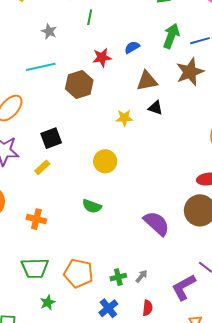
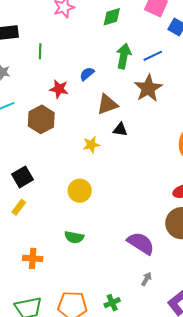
red star: (102, 58) -> (59, 89), turned 30
orange cross: (36, 219) -> (33, 258), moved
gray arrow: (142, 276) -> (146, 279), moved

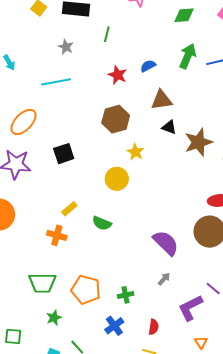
brown star: (148, 88) -> (198, 142), moved
brown hexagon: (41, 119) -> (116, 119), moved
yellow star: (91, 145) -> (136, 152), moved, turned 30
yellow rectangle: (19, 207) -> (69, 209), moved

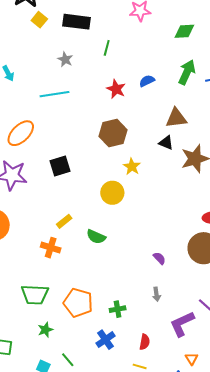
brown triangle: (162, 100) -> (176, 118), moved
purple semicircle: (166, 243) -> (159, 258), size x0.5
gray arrow: (164, 279) -> (157, 294), turned 128

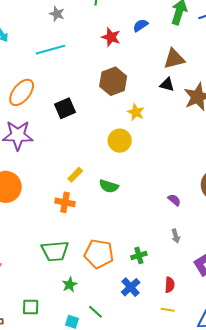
black square: (60, 166) -> (65, 108), moved

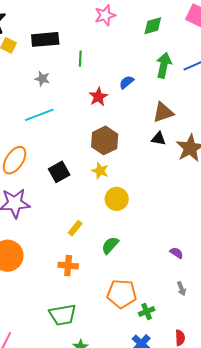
red star: (111, 37) -> (98, 97), turned 30
yellow star: (136, 112) -> (100, 171), moved
yellow rectangle: (75, 175) -> (75, 228), moved
green semicircle: (109, 186) -> (110, 245), turned 120
orange pentagon: (99, 254) -> (122, 294), moved

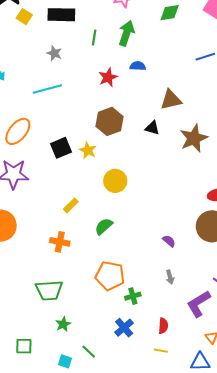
green arrow: (164, 65) -> (126, 33), moved
blue semicircle: (127, 82) -> (138, 66), turned 35
black triangle: (159, 139) -> (152, 128), moved
yellow star: (100, 171) -> (88, 150), moved

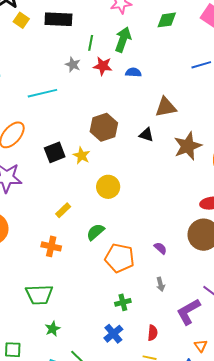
gray star: (54, 53) -> (73, 65), moved
red star: (108, 77) -> (103, 66), moved, turned 30
orange pentagon: (110, 276) -> (119, 258), moved

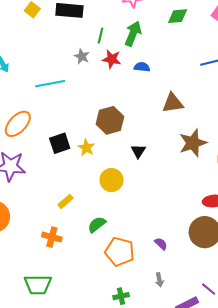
black triangle: (146, 135) -> (138, 151), moved, turned 42

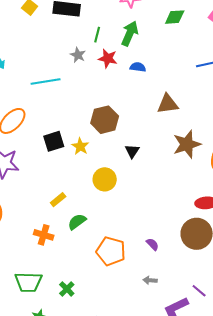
green semicircle: (97, 225) -> (77, 222), moved
gray arrow: (159, 280) -> (150, 280), turned 104
green cross: (121, 296) -> (67, 289), moved, turned -35

